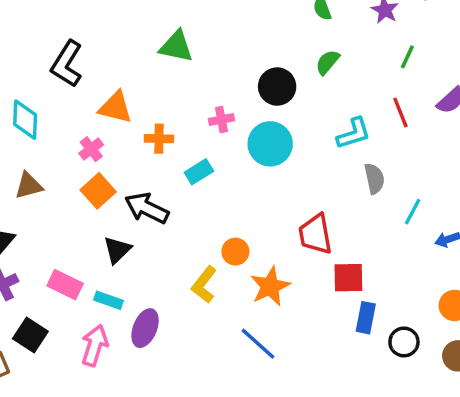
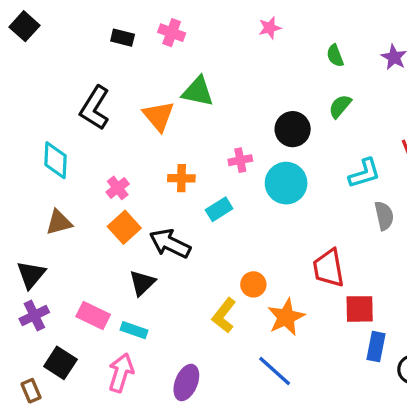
orange triangle: (115, 107) -> (159, 116), moved, turned 36
purple ellipse: (145, 328) -> (186, 383), moved

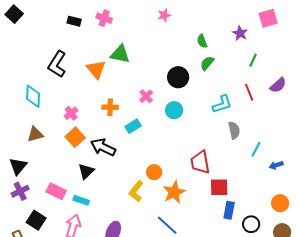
green semicircle: (335, 56) -> (202, 41), moved
pink cross: (240, 160) -> (146, 96), turned -32
cyan circle: (286, 183) -> (174, 110), size x0.7

